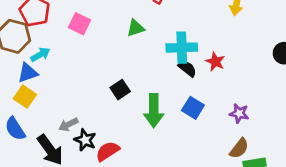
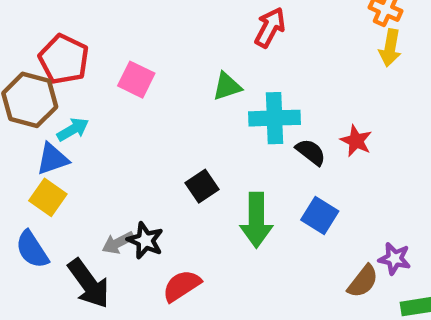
cyan cross: (182, 48) -> (274, 118), moved
purple star: (239, 113) -> (395, 259), moved
black star: (85, 140) -> (145, 240), moved
brown semicircle: (239, 148) -> (363, 281), moved

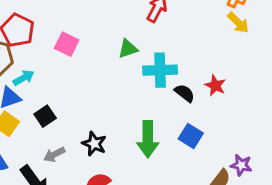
yellow arrow: (390, 48) -> (238, 23), turned -55
black square: (202, 186) -> (45, 116), moved
black star: (145, 240) -> (94, 144), moved

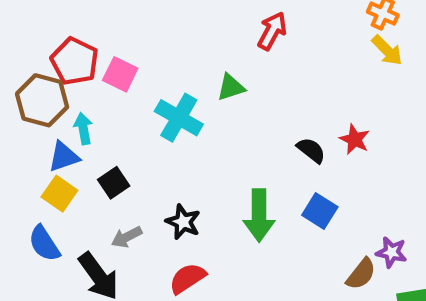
pink square: (67, 44) -> (120, 74), moved
cyan cross: (160, 70) -> (179, 118), moved, turned 32
cyan arrow: (24, 78) -> (83, 129), turned -70

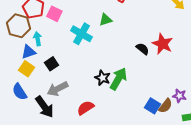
red star: (355, 139) -> (162, 44), size x1.5
blue square: (320, 211) -> (152, 106), moved
green arrow: (259, 215) -> (118, 79), turned -150
black star: (183, 222) -> (102, 78), moved
gray arrow: (127, 237) -> (57, 89), size x1.5

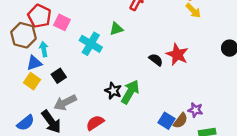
blue semicircle: (19, 92) -> (26, 123), moved, turned -96

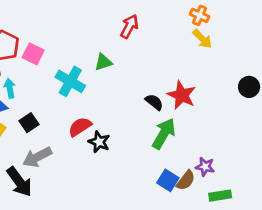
green arrow: (130, 92) -> (164, 134), moved
red semicircle: (95, 123) -> (80, 127), moved

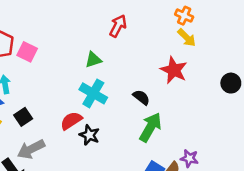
cyan cross: (70, 81) -> (93, 93), moved
red star: (182, 95) -> (174, 70), moved

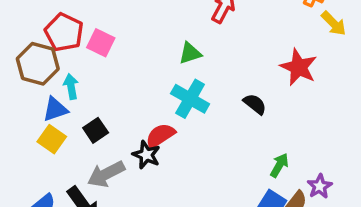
yellow arrow: (187, 38) -> (334, 23), moved
green arrow: (150, 127) -> (279, 165), moved, size x0.6
black star: (89, 135) -> (146, 155), moved
purple star: (189, 158) -> (320, 186), turned 30

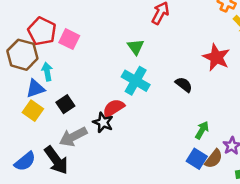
green triangle: (190, 53) -> (136, 47), turned -48

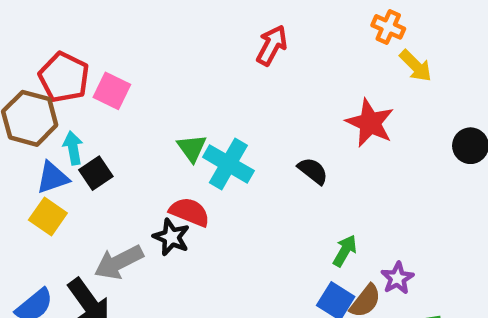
green triangle: (136, 47) -> (192, 148), moved
black square: (65, 104) -> (96, 173), moved
red semicircle: (114, 108) -> (190, 212), turned 55

